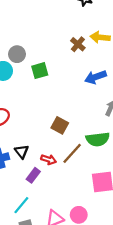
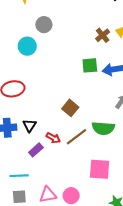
gray circle: (17, 54) -> (44, 25), moved
green square: (40, 71) -> (90, 65), moved
cyan line: (21, 205) -> (19, 176), turned 36

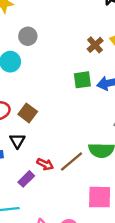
brown square: (70, 108) -> (28, 113), moved
black triangle: (29, 125) -> (17, 141), moved

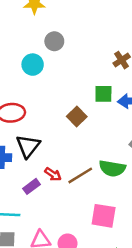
brown square: (28, 113) -> (77, 116), moved
black triangle: (17, 141) -> (28, 146), size x1.5

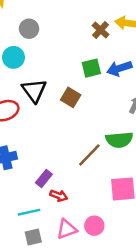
black triangle: (28, 146) -> (34, 90), moved
red arrow: (53, 174) -> (59, 196), moved

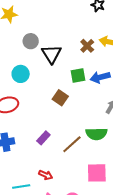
cyan circle: (13, 57) -> (21, 74), moved
black triangle: (34, 90) -> (52, 54), moved
purple rectangle: (44, 178) -> (43, 138), moved

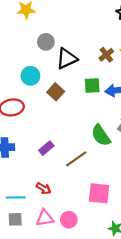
black triangle: (52, 54) -> (67, 59), turned 30
brown square: (60, 98) -> (56, 92), moved
green semicircle: (96, 134) -> (101, 135), moved, turned 50

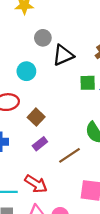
brown square: (56, 92) -> (36, 117), moved
red arrow: (44, 188) -> (36, 184), size x1.5

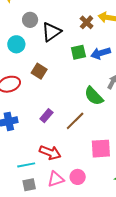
cyan circle: (26, 71) -> (16, 44), moved
brown square: (36, 117) -> (39, 71), moved

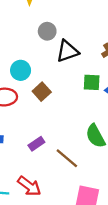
cyan circle: (16, 44) -> (21, 70), moved
brown line: (75, 121) -> (67, 158), turned 70

